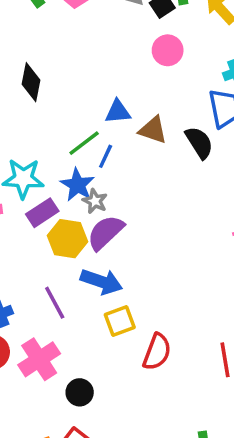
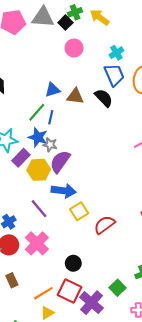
red semicircle: (157, 352) -> (104, 225), turned -135
black circle: (80, 392) -> (73, 263), moved

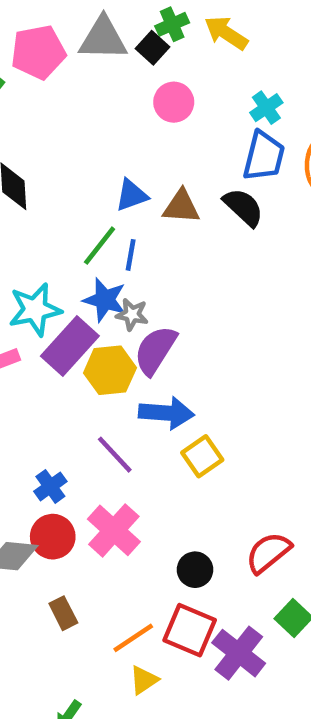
blue trapezoid: (114, 75) -> (264, 156), turned 40
purple rectangle: (21, 158) -> (70, 346), size x1.4
red semicircle: (104, 225) -> (268, 553), moved

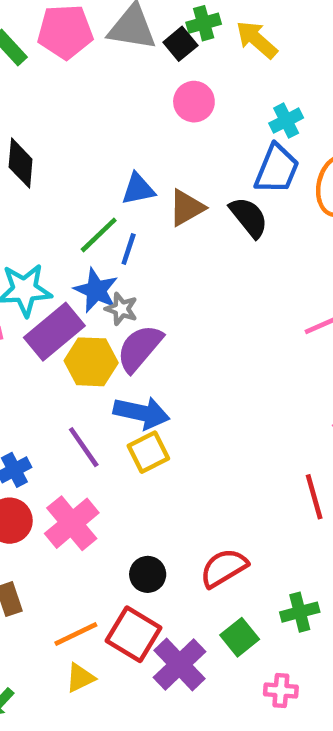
brown triangle: (181, 207) -> (187, 208), turned -42
yellow square: (202, 456) -> (148, 452), moved

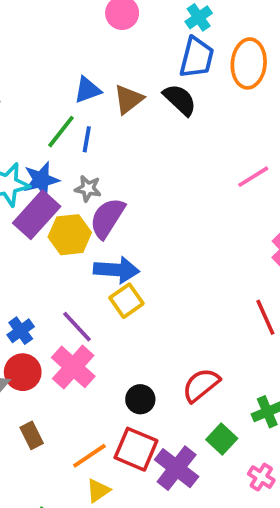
blue star: (96, 290) -> (41, 180), moved, turned -30
purple line: (84, 447) -> (77, 327), moved
pink cross: (281, 690) -> (261, 477), turned 36

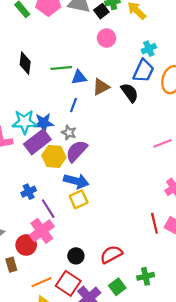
green line: (61, 132) -> (61, 68), moved, turned 36
blue cross: (21, 331) -> (29, 192), moved
red circle: (23, 372) -> (26, 245), moved

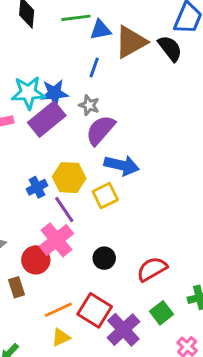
brown triangle: (101, 87) -> (131, 42), size x1.4
yellow hexagon: (54, 156) -> (69, 178), moved
blue arrow: (76, 181) -> (122, 165), moved
black circle: (76, 256) -> (104, 258), moved

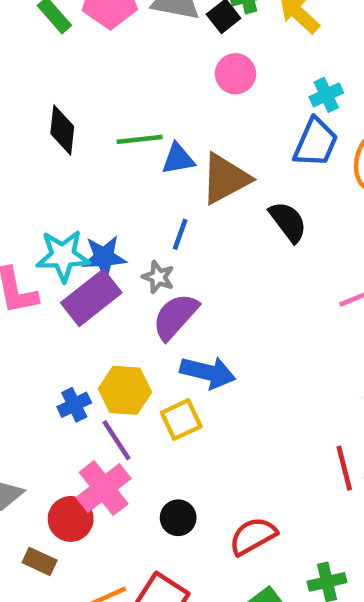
black semicircle: (170, 48) -> (288, 222), moved
blue line: (94, 67) -> (180, 234), moved
brown rectangle: (16, 287) -> (40, 561), turned -48

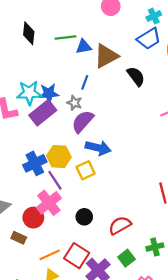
blue trapezoid: (316, 143) -> (149, 39), turned 35
blue cross: (74, 405) -> (35, 163), size x1.5

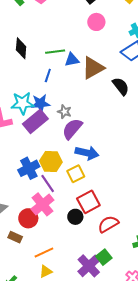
blue line: (85, 82) -> (48, 75), moved
red square: (77, 256) -> (88, 202), moved, turned 30
green square: (126, 258) -> (104, 257), moved

